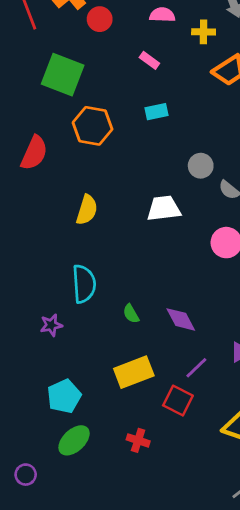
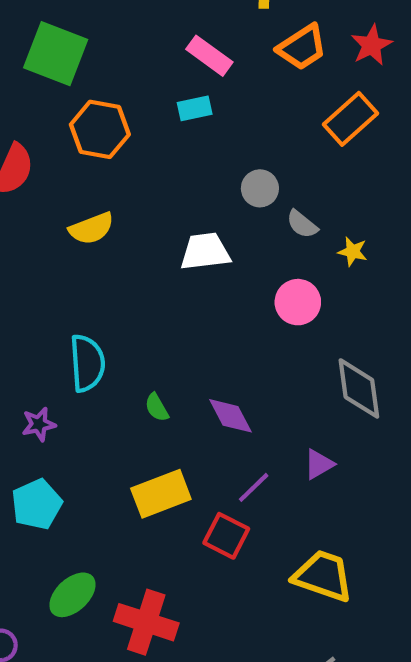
pink rectangle: (149, 60) -> (209, 56), moved, size x1.5
yellow semicircle: (87, 210) -> (91, 228), moved, turned 52
cyan pentagon: (64, 396) -> (37, 504), moved
red cross: (138, 440) -> (146, 622), moved, size x1.8

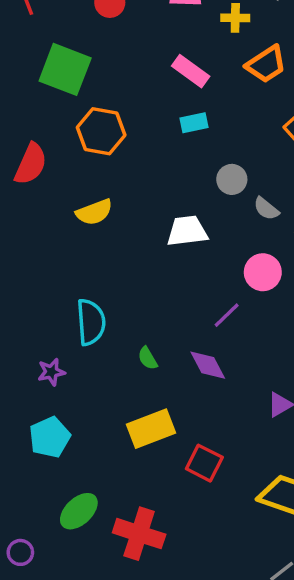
cyan rectangle: (195, 108) -> (194, 123), moved
purple line: (254, 487) -> (227, 315), moved

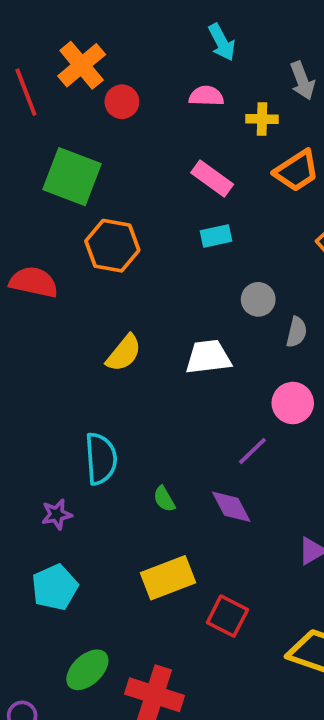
red semicircle: (31, 164) -> (34, 282), turned -102
gray semicircle: (266, 209) -> (297, 332), turned -116
yellow semicircle: (94, 212) -> (124, 353), moved, turned -30

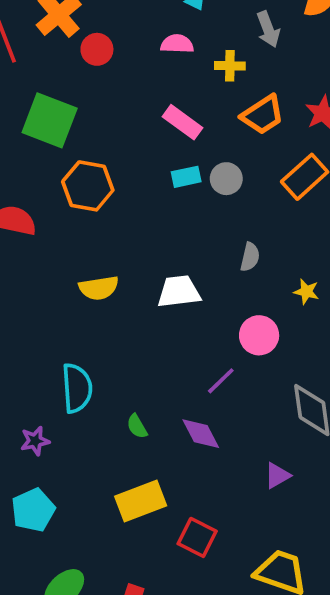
gray circle: (258, 299) -> (226, 179), moved
gray semicircle: (297, 332) -> (250, 257), moved
yellow semicircle: (124, 353) -> (99, 288), turned 42

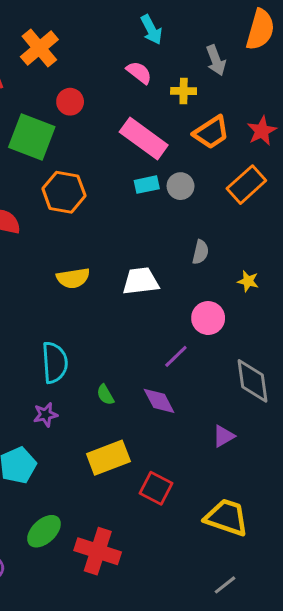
pink semicircle: (177, 44) -> (139, 73), turned 36
red circle: (97, 49) -> (70, 102), moved
pink rectangle: (183, 122) -> (144, 139), size x1.4
purple star: (35, 441) -> (46, 415), moved

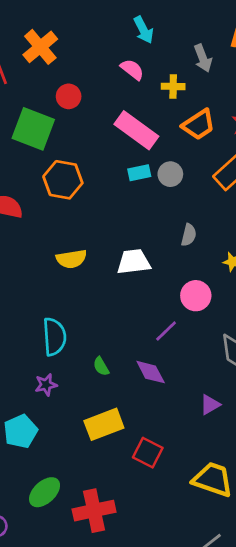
red cross: (98, 551) -> (94, 511), turned -30

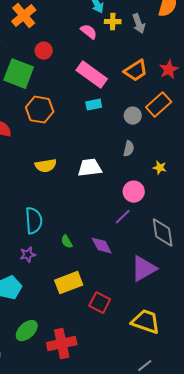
yellow cross: (173, 86) -> (113, 22), moved
gray circle: (170, 174) -> (133, 116), moved
purple line: (166, 331) -> (123, 217), moved
purple triangle: (210, 405) -> (144, 269), size x1.8

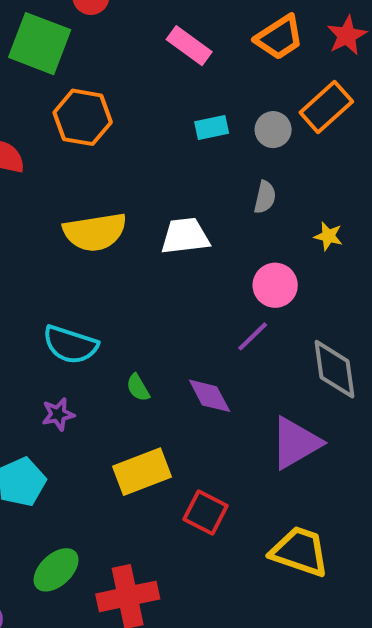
pink rectangle: (92, 75) -> (189, 46), size x0.7
cyan rectangle: (94, 105) -> (212, 128), moved
yellow semicircle: (46, 166) -> (95, 232), size x1.4
cyan semicircle: (34, 221) -> (70, 345), turned 112

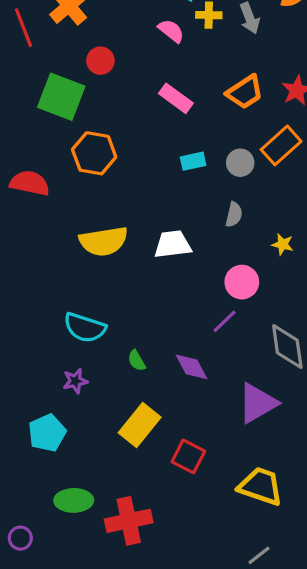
yellow rectangle: (142, 472) -> (140, 425), turned -30
green ellipse: (56, 570) -> (74, 500), turned 42

